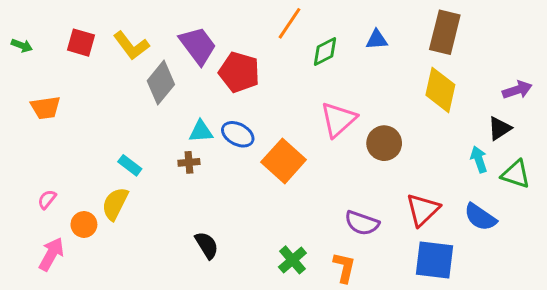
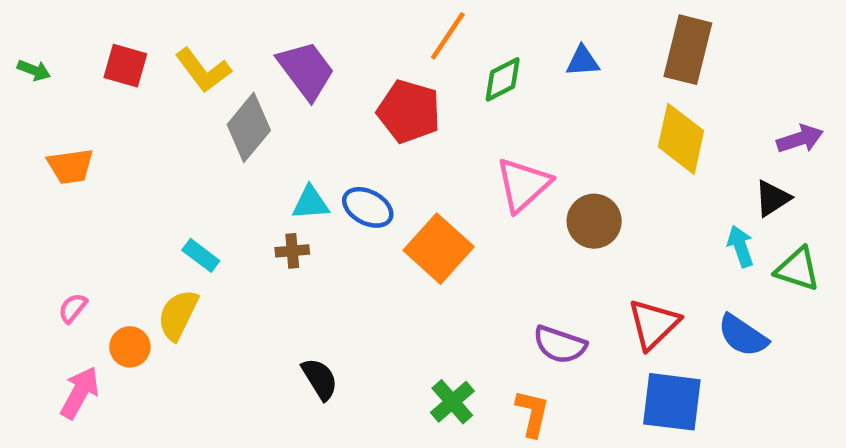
red pentagon: (239, 72) -> (409, 111), moved

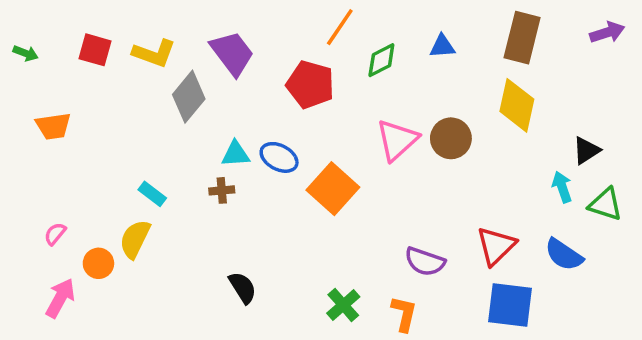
yellow L-shape: (203, 70) -> (154, 53), turned -33
purple arrow: (800, 139) -> (607, 32), moved
brown circle: (594, 221) -> (451, 138), moved

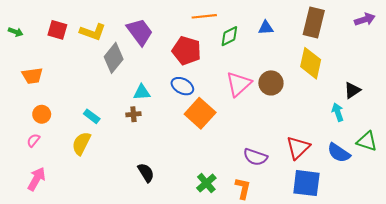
orange line: (340, 27) -> (204, 16), turned 50
blue ellipse: (279, 157) -> (182, 86), moved
green triangle: (605, 204) -> (367, 141), moved
orange circle: (98, 263) -> (42, 114), moved

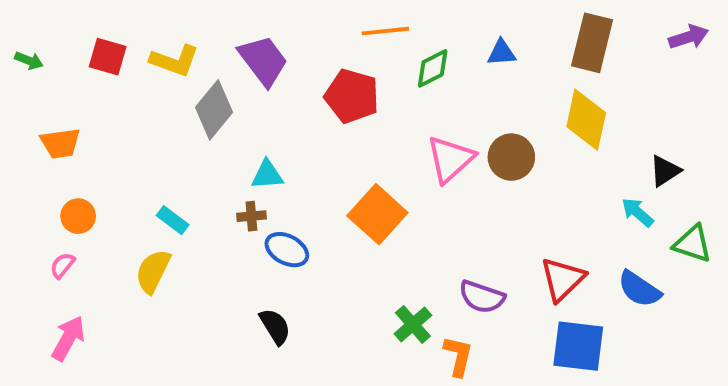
blue ellipse: (182, 86) -> (287, 250), moved
cyan arrow: (338, 112) -> (637, 212), turned -30
green triangle: (367, 141) -> (693, 244), moved
green cross: (206, 183) -> (413, 324), moved

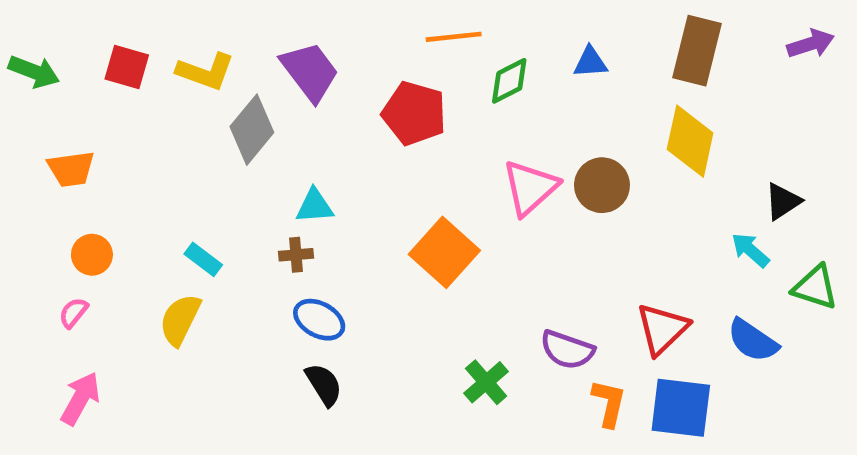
green arrow: (29, 61) -> (34, 72), size x1.5
blue ellipse: (287, 250) -> (319, 320), moved
orange L-shape: (458, 356) -> (609, 403), moved

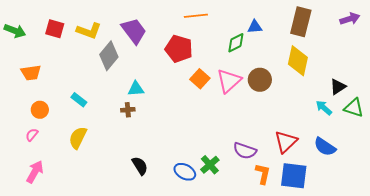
green diamond: (509, 81) -> (236, 43), moved
orange square: (444, 252) -> (200, 79), moved, size x0.7
cyan rectangle: (203, 259) -> (79, 100), moved
green triangle: (815, 287) -> (354, 108), moved
blue ellipse: (319, 320) -> (185, 172), moved

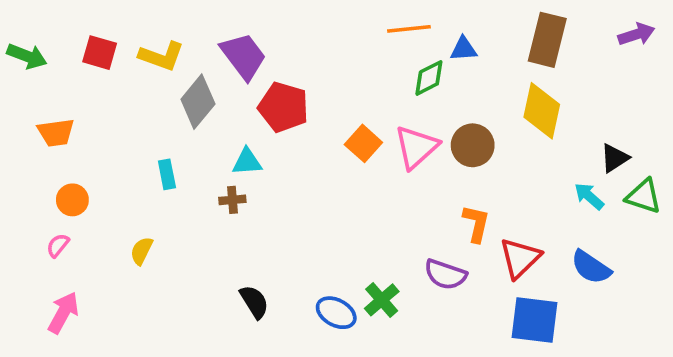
orange line: (196, 16) -> (409, 29), moved
red pentagon: (179, 49) -> (283, 107), moved
cyan rectangle: (79, 100) -> (167, 174), moved, turned 42
yellow semicircle: (78, 138) -> (142, 251), size x0.7
orange L-shape: (263, 174) -> (476, 224), moved

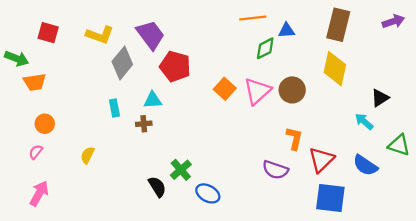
red square: (100, 53) -> (48, 33), moved
green arrow: (27, 56) -> (17, 58), moved
cyan rectangle: (167, 174) -> (114, 108), moved
green triangle: (644, 196) -> (399, 145), moved
green cross: (382, 300) -> (181, 170), moved

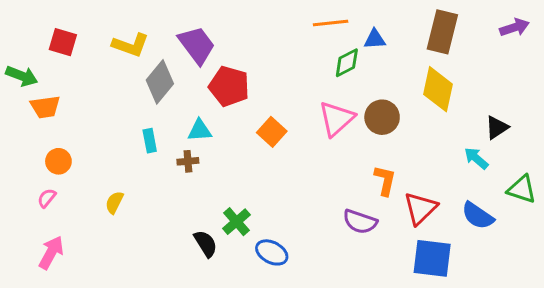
orange square: (225, 89) -> (272, 132), moved

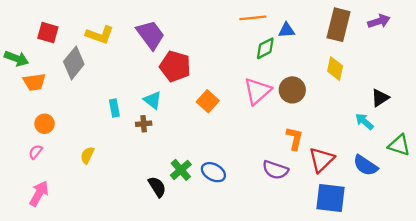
purple arrow: (514, 27) -> (379, 21), moved
gray diamond: (160, 82) -> (74, 63), moved
yellow diamond: (438, 89) -> (335, 69), size x0.7
cyan triangle: (200, 130) -> (153, 100), turned 42
blue ellipse: (272, 252) -> (213, 172), moved

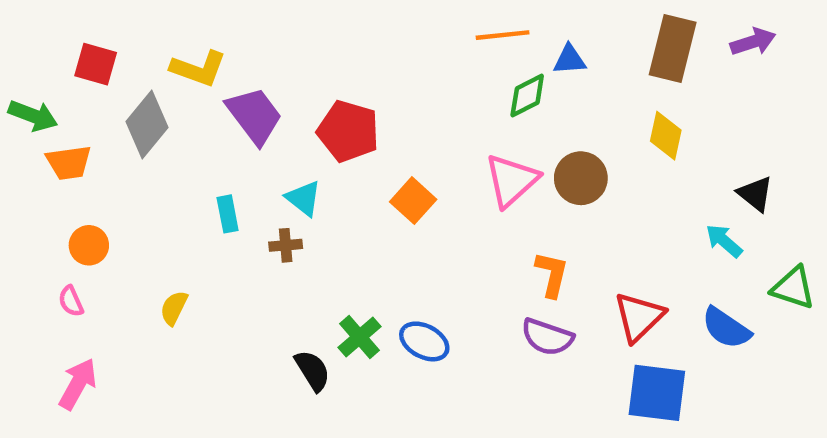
purple trapezoid: (150, 35) -> (254, 116), moved
black triangle: (380, 98) -> (755, 194), turned -48
orange L-shape: (295, 138) -> (552, 274), moved
pink semicircle: (36, 152) -> (71, 301), turned -63

